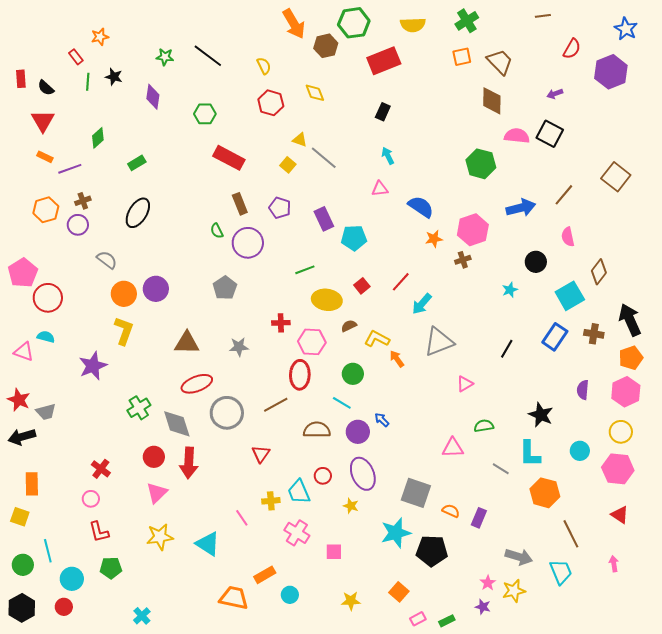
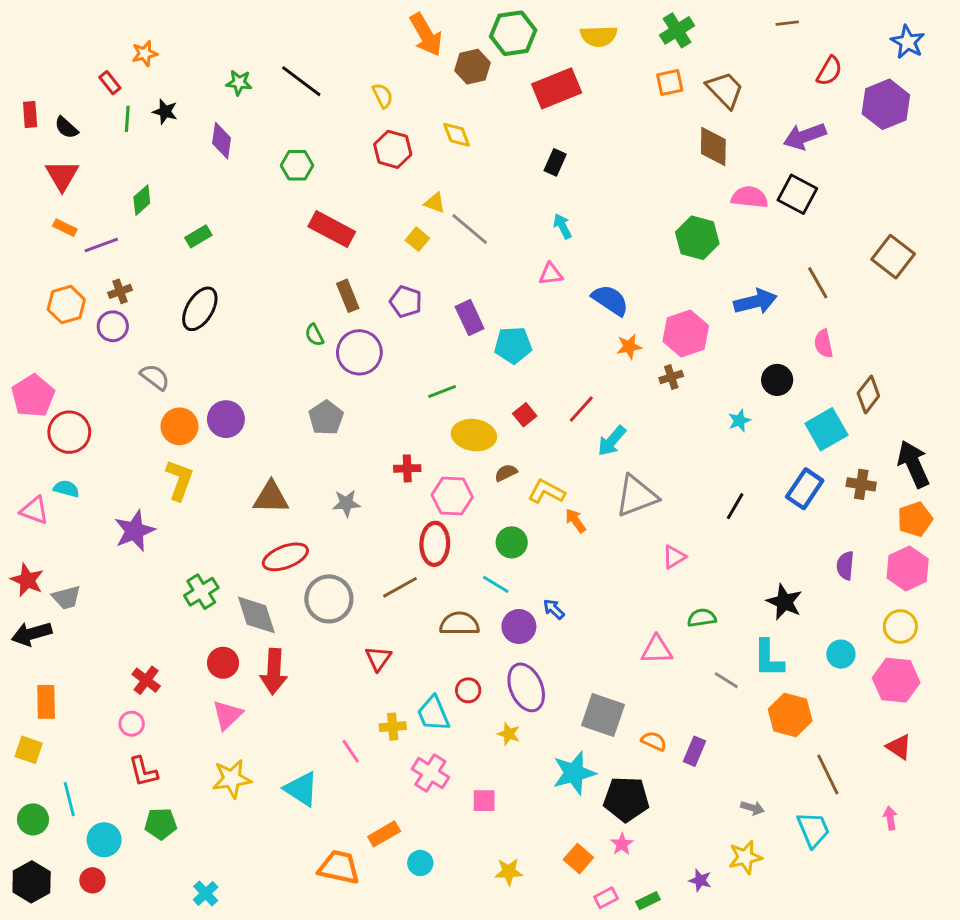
purple arrow: (555, 94) -> (805, 136), size x1.8
brown line: (564, 195) -> (818, 283), turned -70
gray arrow: (519, 557) -> (752, 808), size x0.6
pink star: (488, 583) -> (622, 844), moved

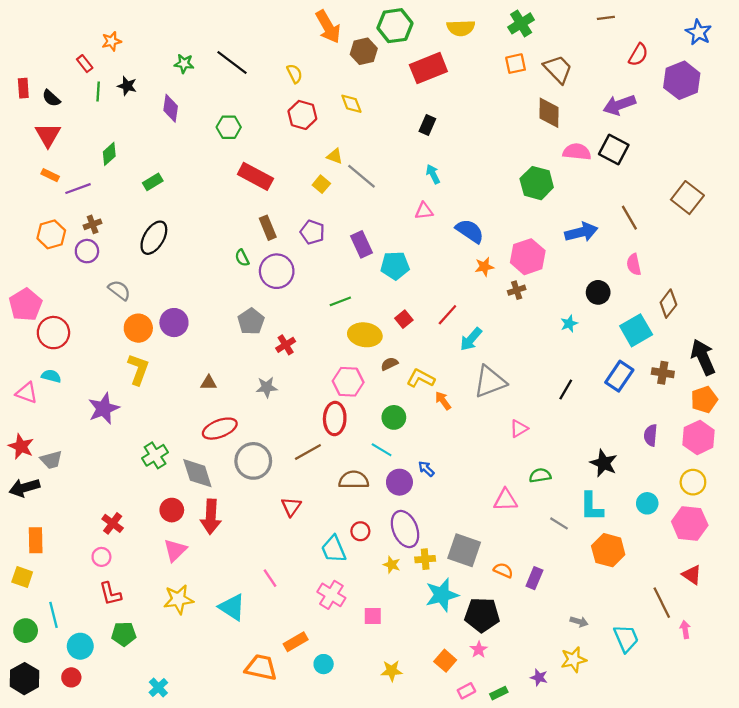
red cross: (407, 468) -> (286, 345), moved, turned -30
brown triangle: (271, 497) -> (209, 383), size x0.6
yellow cross: (393, 727) -> (425, 559), moved
brown line: (828, 774) -> (662, 603), moved

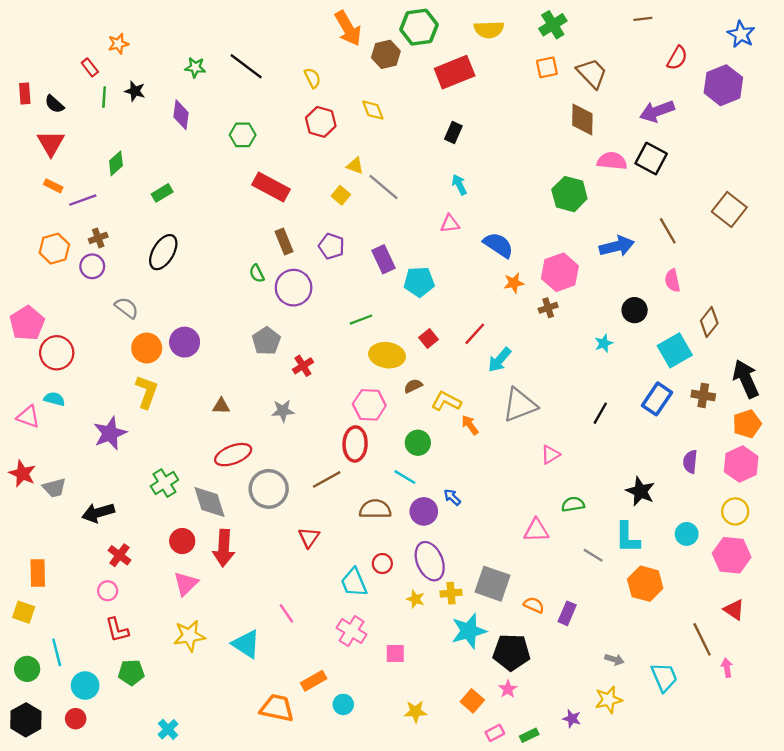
black arrow: (24, 488) -> (98, 513), moved

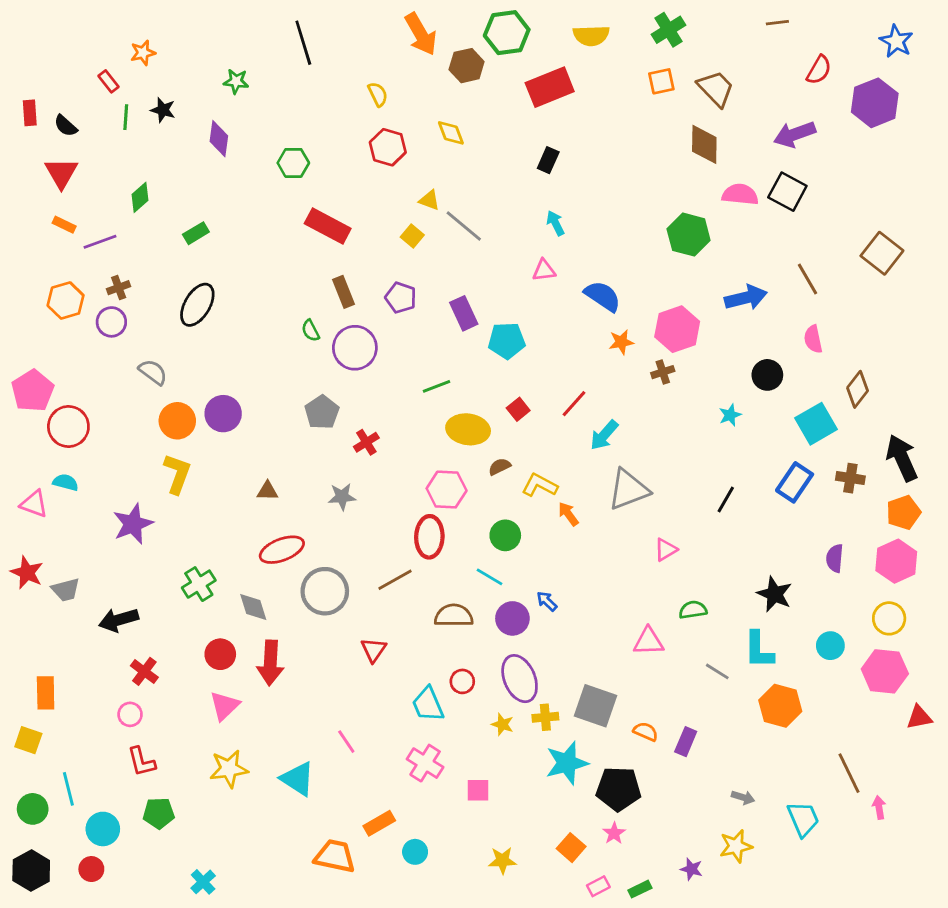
black line: (246, 66) -> (303, 43), moved, turned 36
gray diamond: (209, 502) -> (253, 607), size x0.7
red triangle: (734, 610) -> (919, 717), moved, turned -45

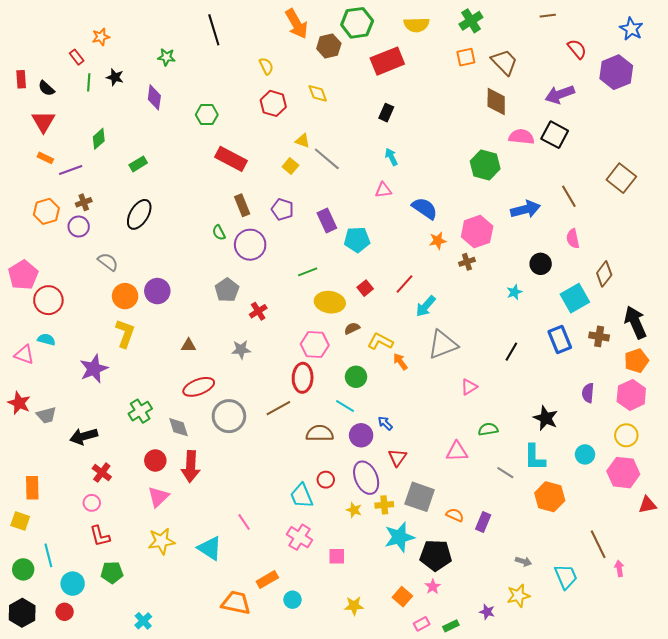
red semicircle: (819, 70) -> (577, 49), turned -70
blue rectangle: (795, 482) -> (560, 339), turned -56
red triangle: (374, 650) -> (397, 457), moved

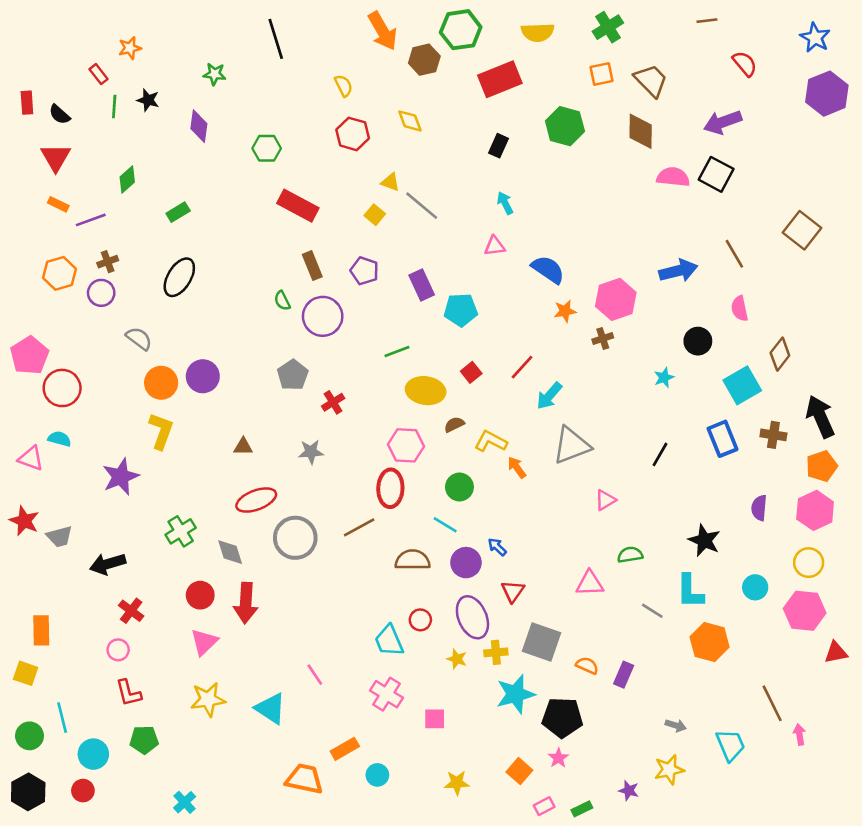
purple hexagon: (616, 72) -> (827, 94), moved
green hexagon: (485, 165) -> (565, 126), moved

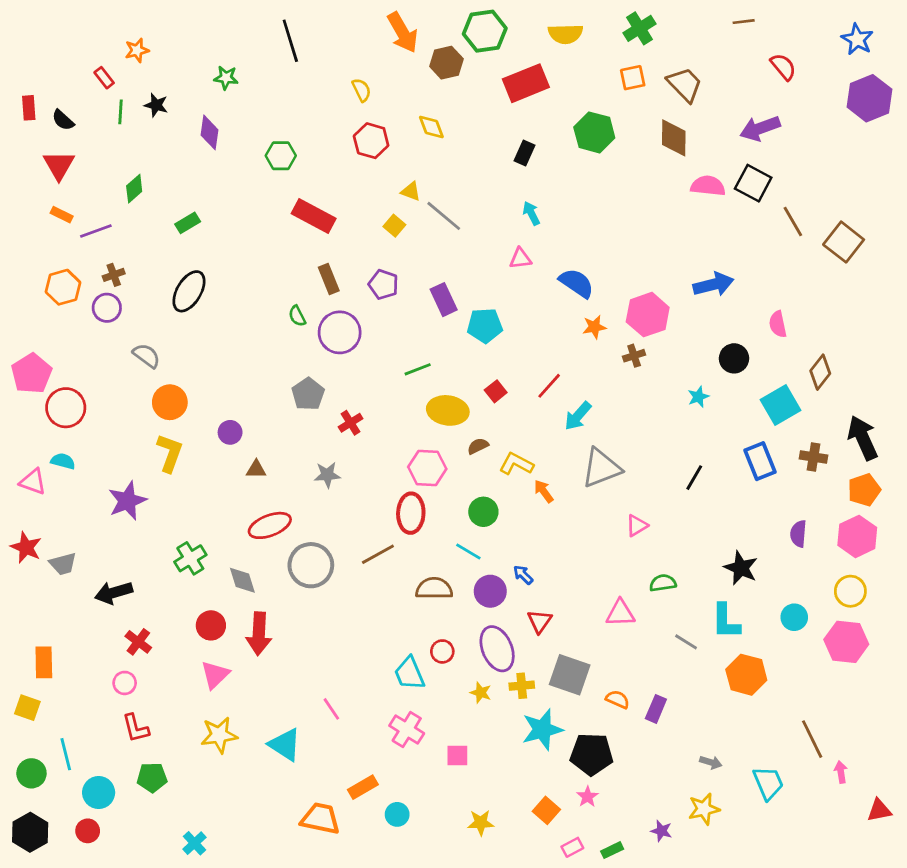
brown line: (734, 254) -> (793, 221), moved
purple circle: (203, 376) -> (230, 432), moved, size x0.7
red triangle: (836, 652) -> (879, 810), moved

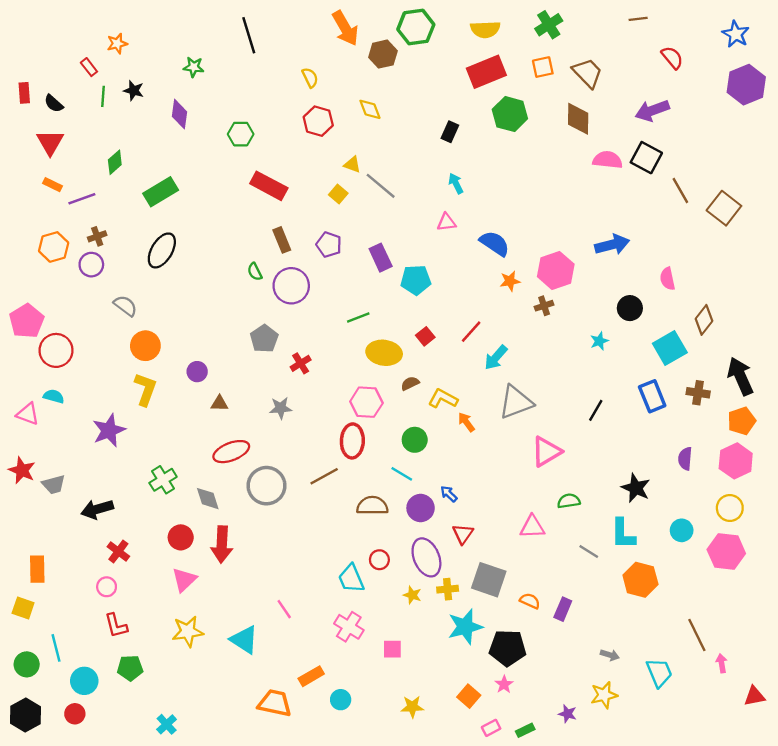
red rectangle: (526, 83) -> (486, 72), moved
green rectangle: (188, 223) -> (161, 192), size x1.6
pink triangle: (637, 525) -> (546, 452), size x1.6

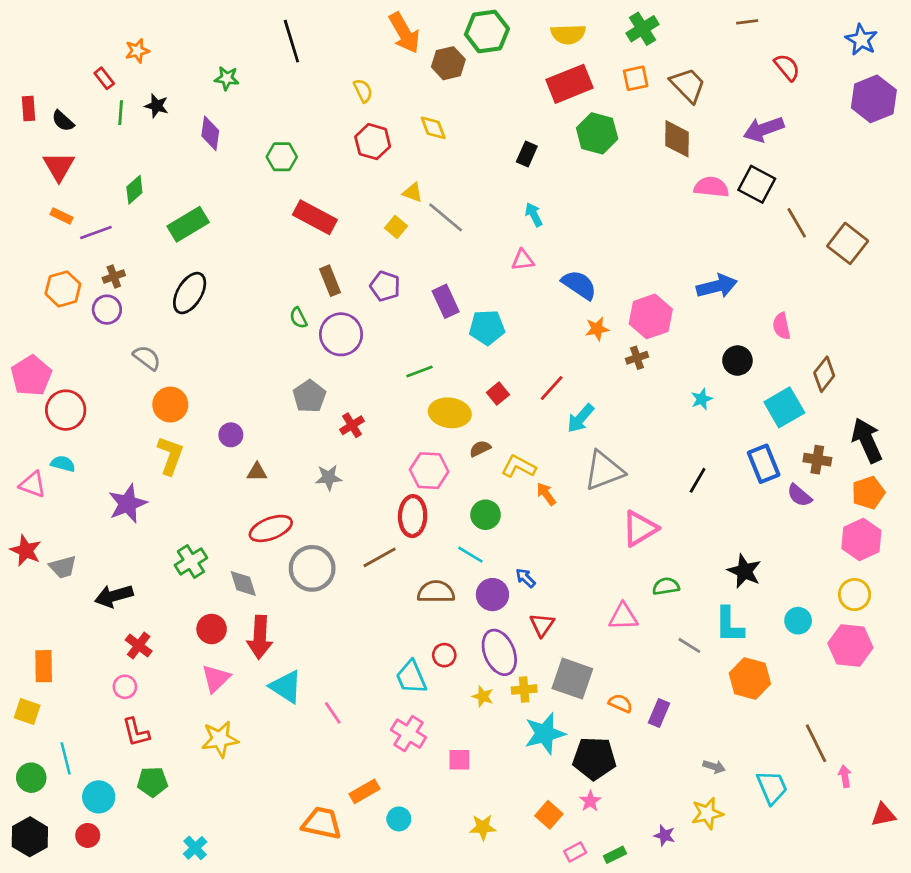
purple semicircle: (685, 459) -> (799, 495), moved, turned -55
cyan triangle: (244, 640) -> (286, 687), moved

